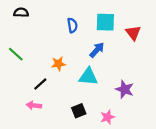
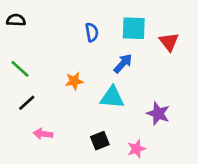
black semicircle: (21, 13) -> (16, 20), moved
black line: (40, 84) -> (27, 103), moved

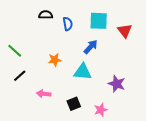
black semicircle: (16, 20) -> (46, 15), moved
pink arrow: (43, 134) -> (44, 94), moved

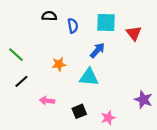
purple star: (117, 84) -> (143, 100), moved

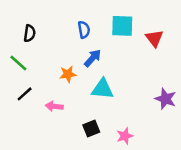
black semicircle: (49, 16) -> (30, 33), moved, turned 96
blue arrow: (97, 50) -> (93, 58), moved
purple star: (143, 100) -> (166, 99), moved
pink arrow: (47, 101) -> (54, 106), moved

